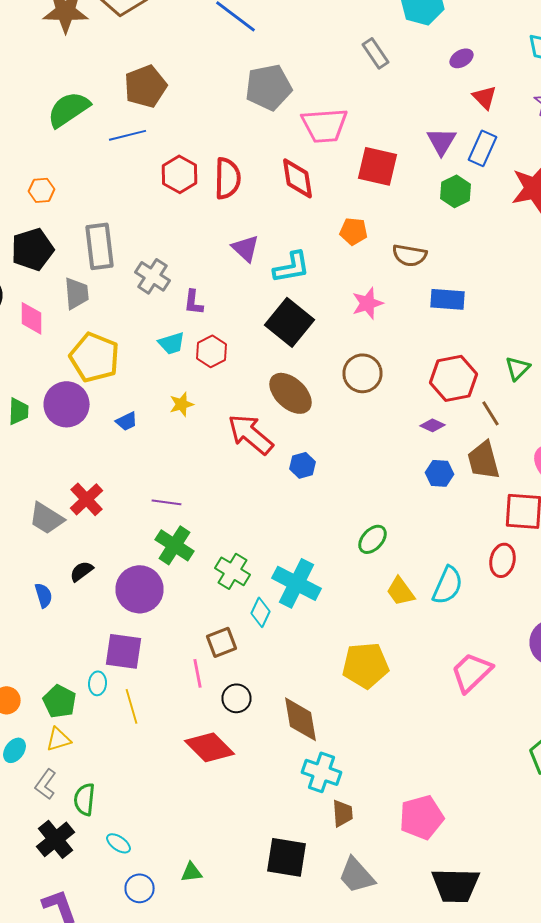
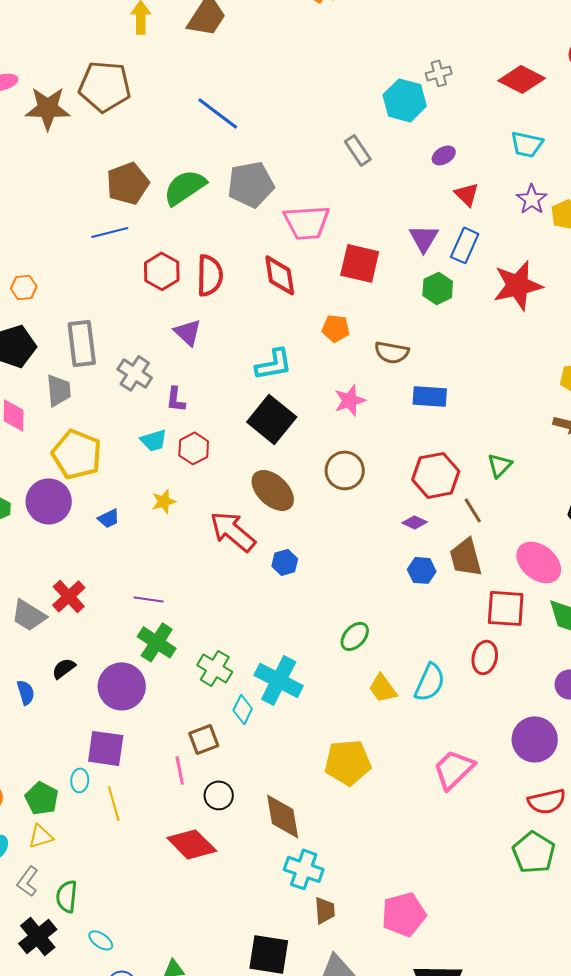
green semicircle: (68, 109) -> (185, 187), moved
purple triangle: (246, 248) -> (188, 332), moved

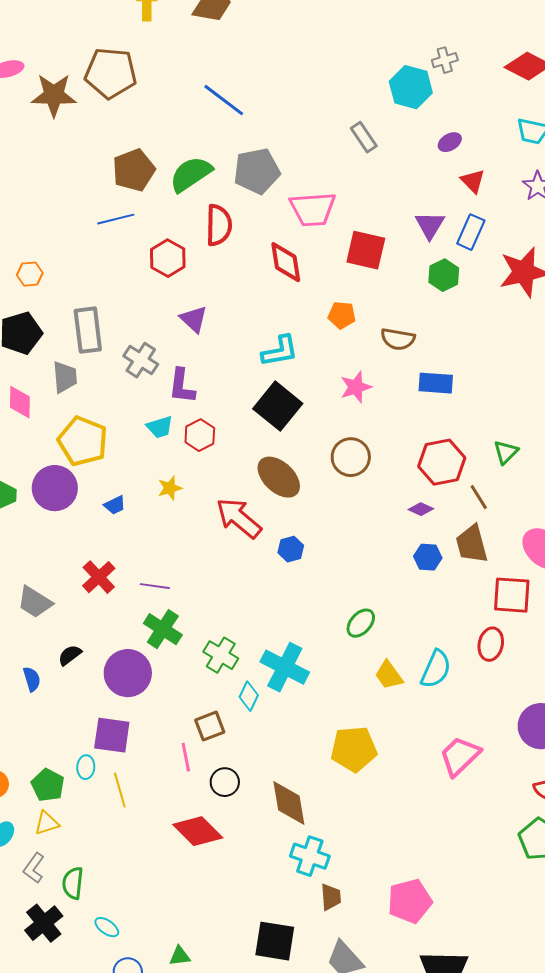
red semicircle: (210, 275) -> (219, 225), moved
purple L-shape: (176, 399) -> (182, 386), size x1.4
red cross: (69, 596) -> (99, 577), moved

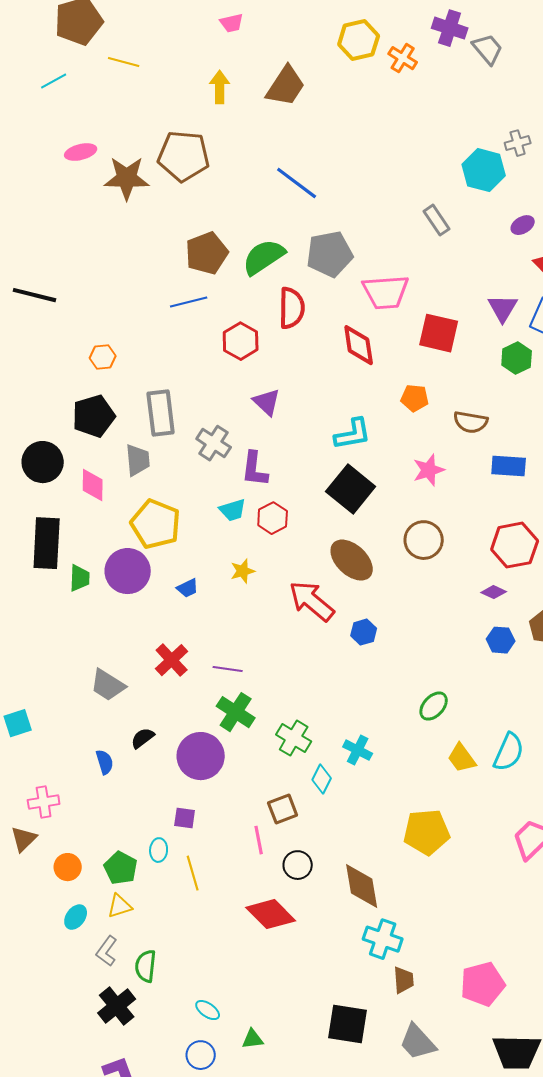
cyan cross: (285, 667) -> (358, 750), size x0.6
purple square: (112, 735) -> (185, 818), size x0.6
cyan ellipse: (107, 927) -> (208, 1010), moved

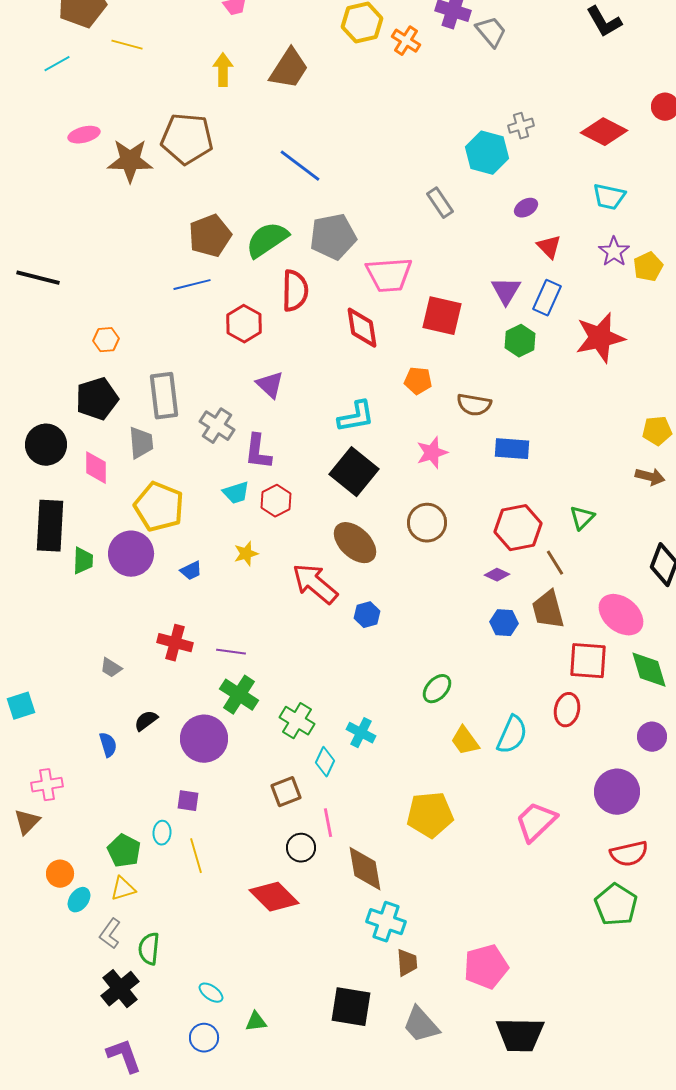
red cross: (172, 660) -> (175, 643), turned -32
gray trapezoid: (108, 685) -> (111, 668), size x0.6
pink line: (259, 840) -> (328, 823), moved
orange circle: (68, 867) -> (60, 874), moved

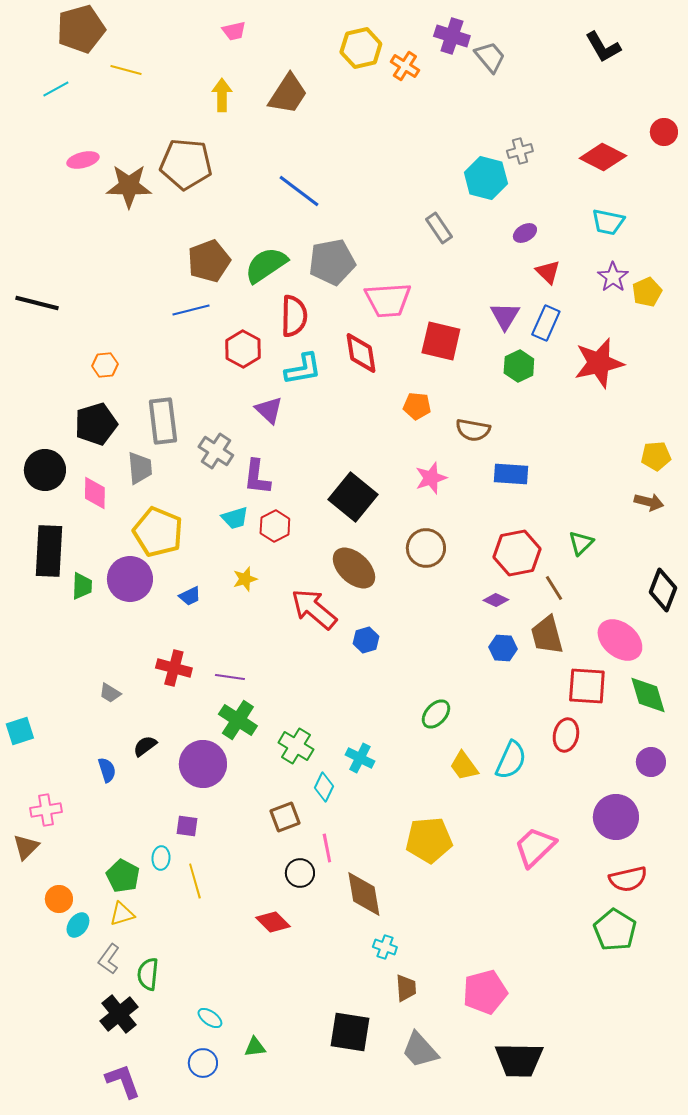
cyan L-shape: (356, 417) -> (303, 369), moved
red diamond: (274, 897) -> (273, 922), size x0.7
cyan cross: (386, 922) -> (385, 947), size x0.6

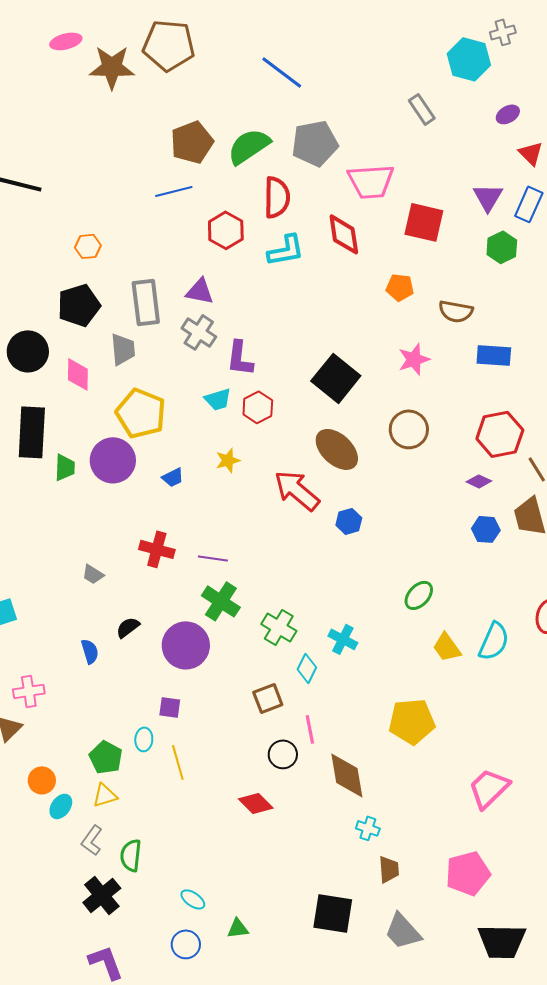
purple triangle: (269, 410) -> (200, 291), moved, turned -32
pink trapezoid: (535, 847) -> (489, 788), moved

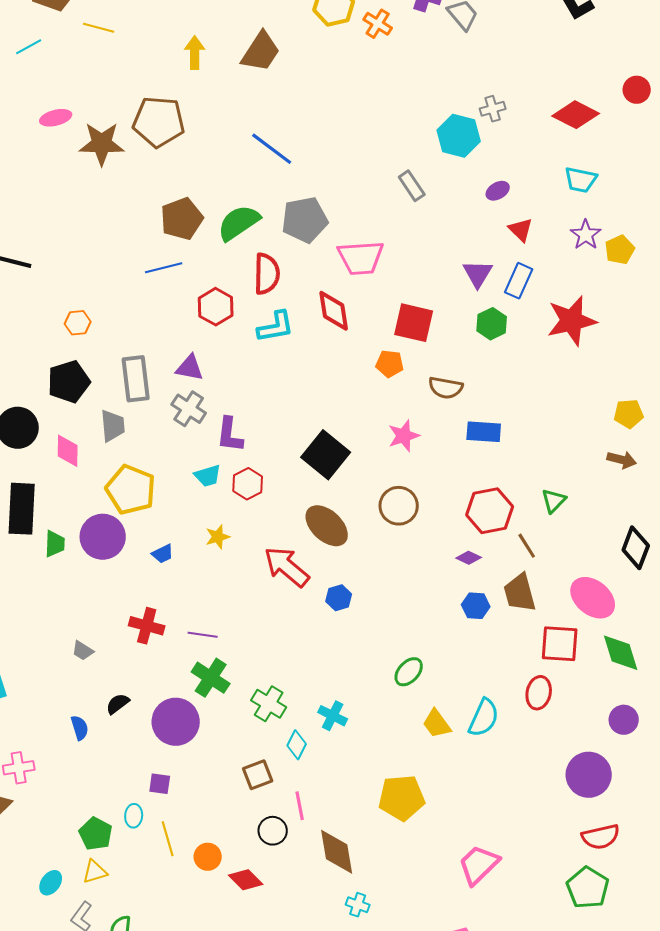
red square: (424, 222) -> (414, 323), moved
orange circle: (42, 780) -> (208, 857), moved

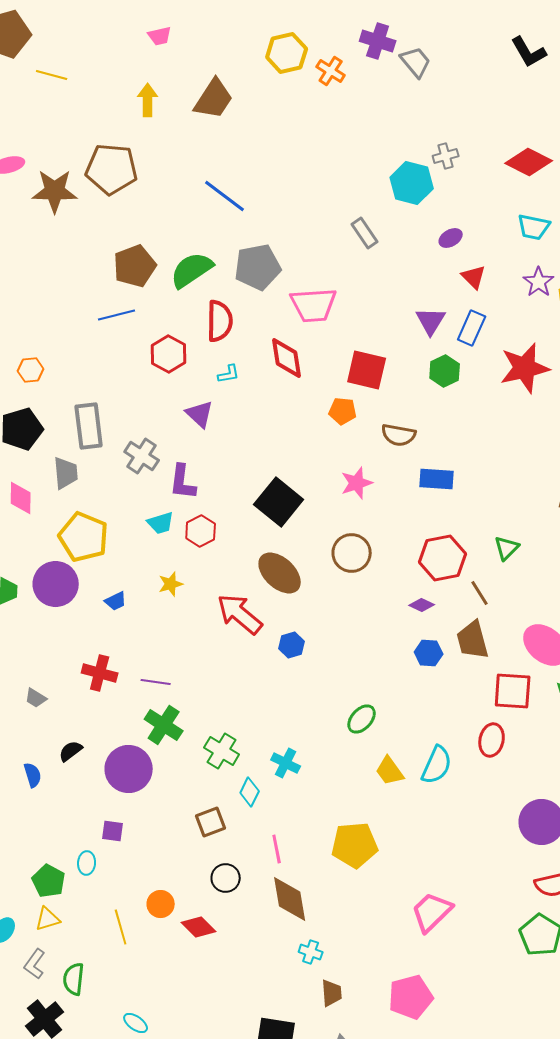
cyan L-shape: (276, 327) -> (229, 374), size x0.6
purple triangle: (190, 368) -> (200, 414), moved, turned 32
pink line: (300, 806) -> (277, 849), moved
yellow line: (168, 839) -> (121, 927), moved

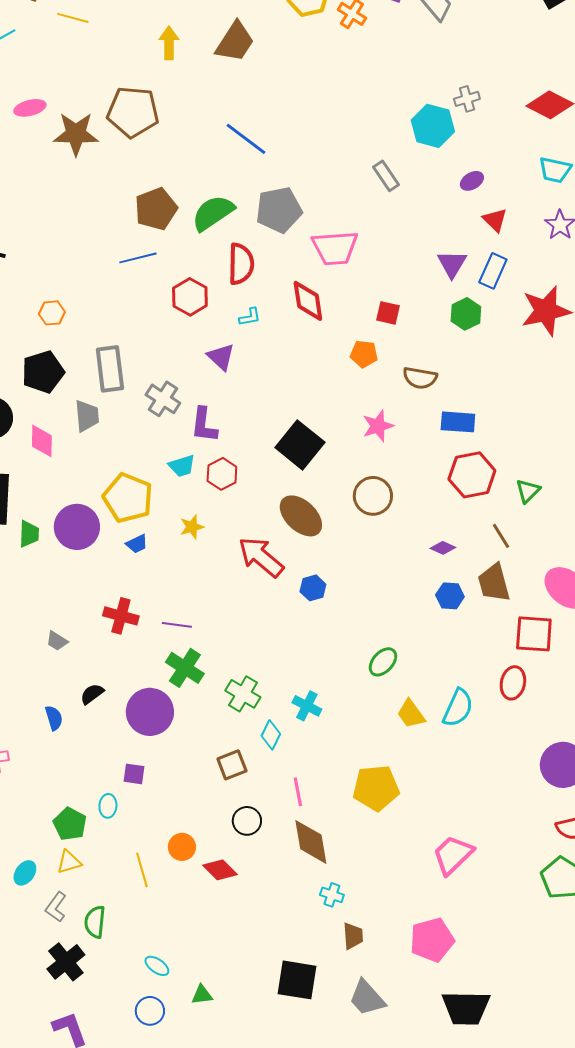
red square: (367, 370) -> (388, 313), size x0.6
yellow pentagon: (84, 537) -> (128, 498), moved
red hexagon: (443, 558) -> (472, 475), moved

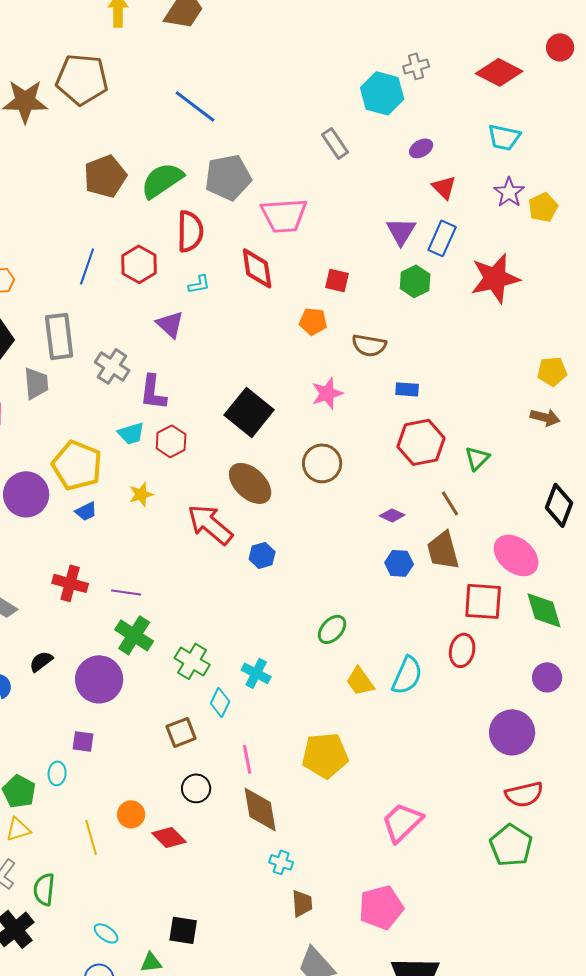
blue line: (138, 258) -> (87, 266), moved, turned -57
blue rectangle: (458, 422) -> (407, 389), size x0.7
black square: (297, 980) -> (183, 930), moved, size x0.7

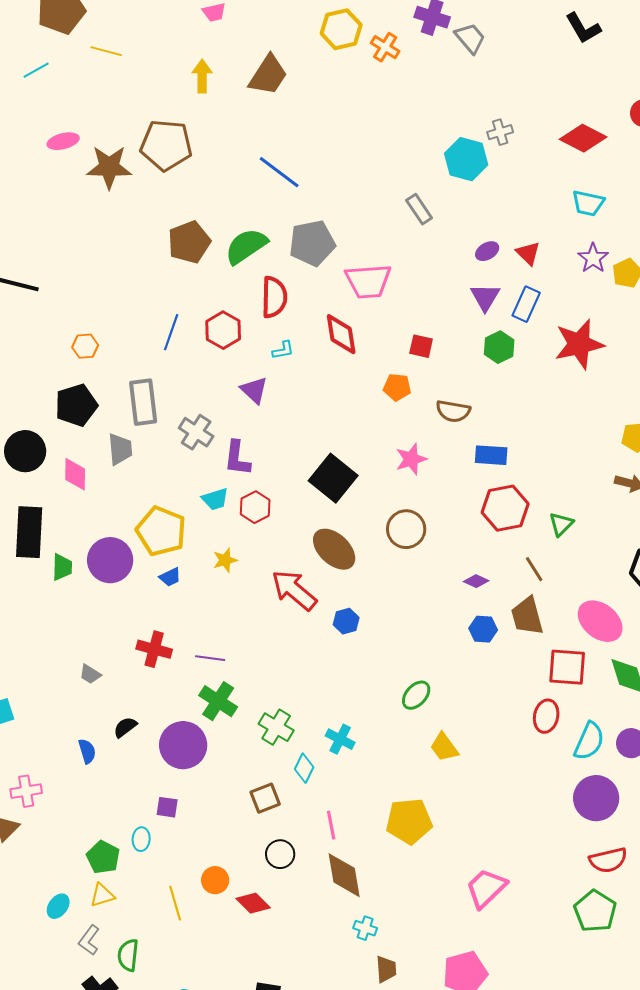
purple ellipse: (421, 148) -> (487, 251), moved
blue rectangle: (407, 389) -> (491, 455), size x1.4
cyan semicircle: (407, 675) -> (589, 741), moved

